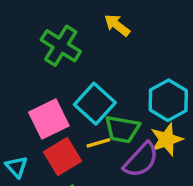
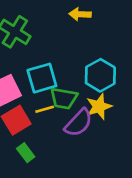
yellow arrow: (117, 25) -> (80, 14), moved, turned -35
cyan square: (95, 104) -> (42, 78), turned 32

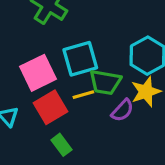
purple semicircle: (79, 123) -> (122, 110), size x0.7

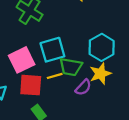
red square: (51, 107) -> (31, 85), turned 35

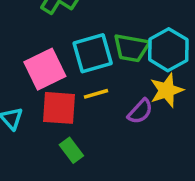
green trapezoid: (71, 67) -> (131, 48), moved

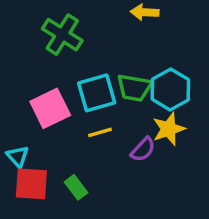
red square: (59, 108) -> (31, 184), moved

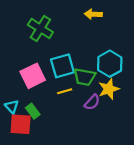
green trapezoid: (134, 88) -> (84, 77), moved
green rectangle: (76, 187) -> (33, 111), moved

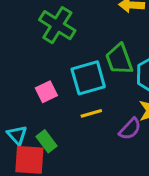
pink square: (33, 76) -> (46, 92), size x0.6
green trapezoid: (84, 77) -> (119, 59), moved, turned 60

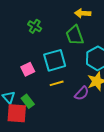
green cross: (57, 25) -> (35, 26), size x0.6
green trapezoid: (119, 59) -> (75, 35), moved

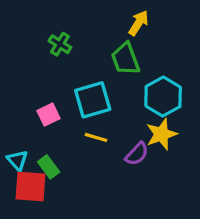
yellow arrow: (83, 13) -> (139, 23), turned 119
yellow line: (57, 83) -> (96, 137), turned 32

